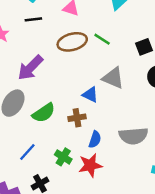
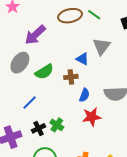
gray triangle: (113, 78) -> (102, 46), turned 42
green cross: (63, 157) -> (57, 125), moved
red star: (90, 165) -> (92, 117), moved

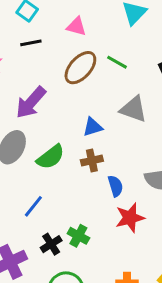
brown ellipse: (70, 16) -> (80, 68), turned -30
gray triangle: (102, 46) -> (133, 109), turned -42
blue triangle: (82, 59) -> (93, 127), moved, turned -40
blue semicircle: (84, 95) -> (115, 186), turned -32

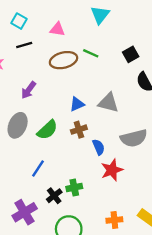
brown ellipse: (80, 68) -> (63, 60), turned 40
purple arrow: (31, 102) -> (29, 90), size x0.7
gray triangle: (133, 109) -> (108, 103), moved
green cross: (78, 236) -> (74, 187), turned -35

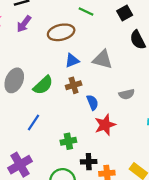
brown ellipse: (63, 60) -> (61, 32), moved
purple arrow: (29, 90) -> (24, 24), moved
gray semicircle: (134, 138) -> (127, 94), size x0.6
black cross: (54, 196) -> (89, 162), moved, turned 35

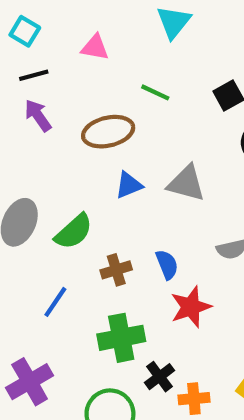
purple arrow: (24, 24) -> (38, 115), turned 108
brown cross: (74, 85) -> (116, 270), moved
green cross: (68, 141) -> (121, 338), size x1.5
black cross: (89, 162) -> (160, 377), turned -35

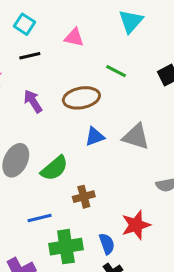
purple arrow: (38, 115) -> (33, 101), moved
blue semicircle: (167, 265) -> (107, 244), moved
blue line: (55, 302) -> (40, 218), turned 40
green cross: (121, 338) -> (66, 247), moved

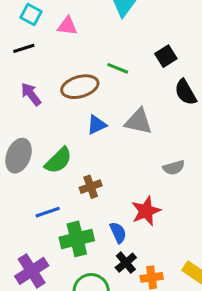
cyan square: (25, 24) -> (31, 14), moved
green line: (116, 71) -> (118, 68), moved

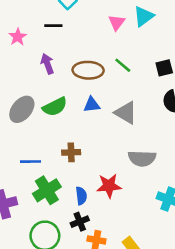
pink triangle: (67, 26) -> (117, 23), moved, turned 42
green semicircle: (58, 160) -> (55, 107), moved
gray semicircle: (174, 168) -> (142, 158), size x1.5
green cross: (77, 239) -> (47, 190), turned -36

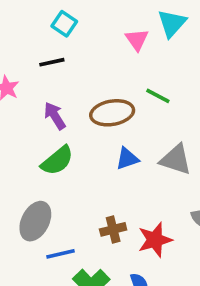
green semicircle: (55, 107) -> (57, 161), moved
gray ellipse: (22, 109) -> (35, 221), moved
red star: (109, 186) -> (155, 240), moved

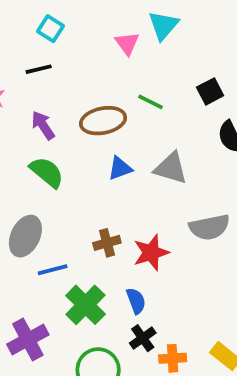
green semicircle: (57, 161) -> (47, 172), turned -100

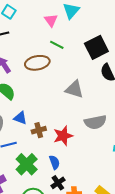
black square: (210, 91) -> (96, 47), size x1.6
green line: (151, 102) -> (57, 45), moved
blue triangle: (120, 168) -> (20, 118), moved, turned 40

